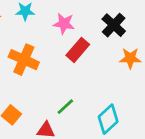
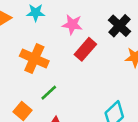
green line: (65, 107) -> (49, 93), moved

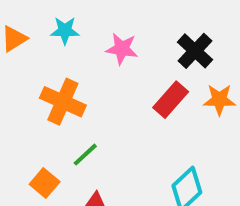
red rectangle: (85, 49) -> (171, 100), moved

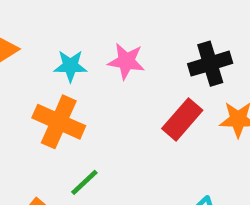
cyan star: (65, 31) -> (70, 66), moved
black cross: (195, 51) -> (210, 64), turned 30

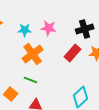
orange cross: (59, 122) -> (33, 54), moved, turned 30
green line: (84, 182) -> (31, 80), turned 64

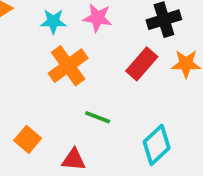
green line: (31, 80) -> (98, 117), moved

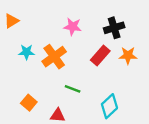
cyan star: (53, 21) -> (27, 52), moved

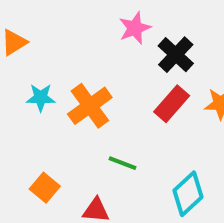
pink star: (73, 27) -> (135, 28), moved, turned -30
black cross: (114, 28) -> (176, 55), moved, turned -30

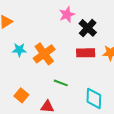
red rectangle: (172, 104) -> (86, 53), turned 48
cyan diamond: (188, 194) -> (94, 98), turned -45

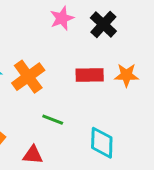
black cross: (88, 28) -> (103, 24), moved

